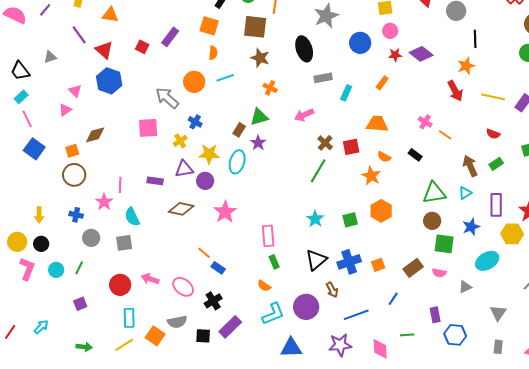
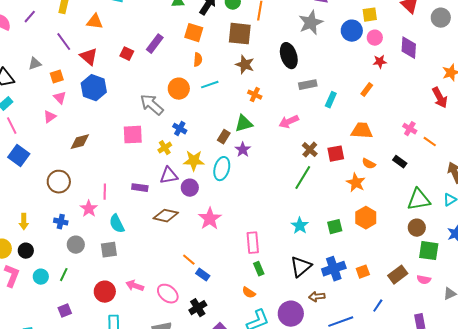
blue circle: (360, 43) -> (352, 31), moved
purple diamond: (421, 54) -> (409, 48), moved, turned 55
orange square: (72, 151) -> (57, 77), moved
brown arrow: (332, 290) -> (317, 297), turned 112

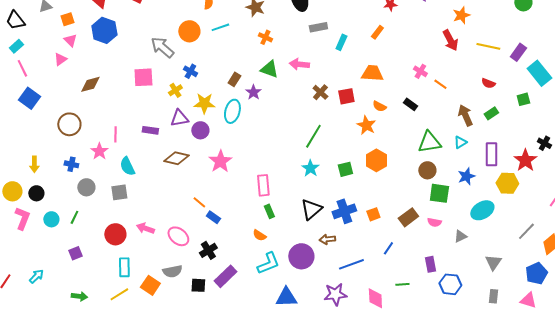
pink arrow: (289, 122) -> (299, 64), turned 30
green triangle: (244, 124) -> (269, 69), moved, turned 36
green line: (303, 178) -> (313, 136), moved

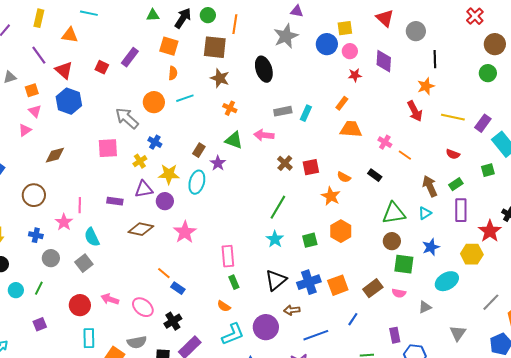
gray rectangle: (318, 27) -> (283, 111), moved
orange trapezoid: (372, 73) -> (351, 129), moved
purple rectangle: (491, 154) -> (461, 210), moved
gray square: (119, 192) -> (84, 263), turned -30
orange square: (373, 214) -> (338, 285), size x1.5

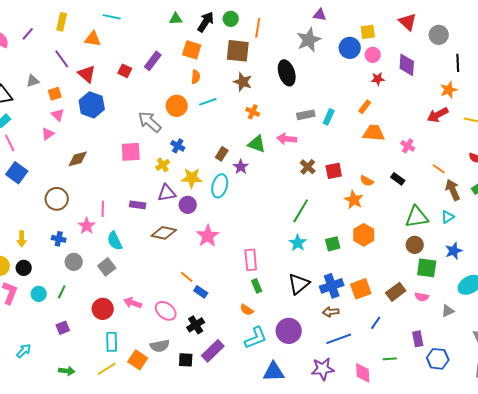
red arrow: (415, 111) -> (438, 115), turned 90
orange line: (405, 155) -> (439, 169), moved
brown arrow: (292, 310) -> (331, 312), moved

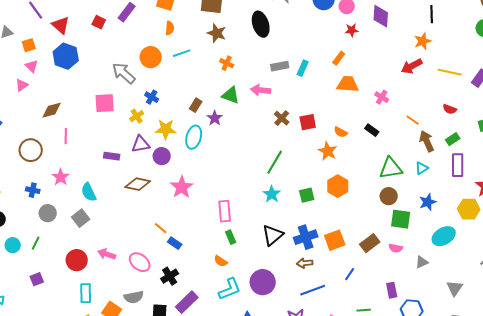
pink line: (103, 209) -> (66, 136), moved

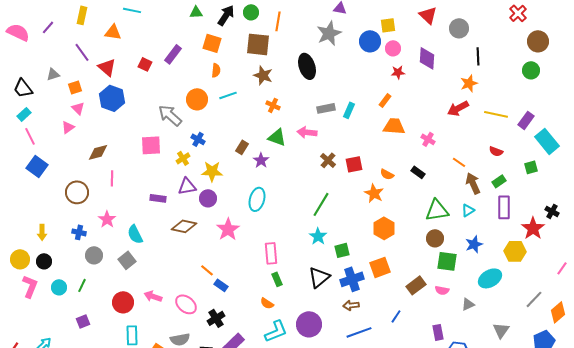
cyan ellipse: (194, 137) -> (257, 199), moved
green square: (307, 195) -> (342, 250), moved
orange square: (335, 240) -> (380, 267), moved

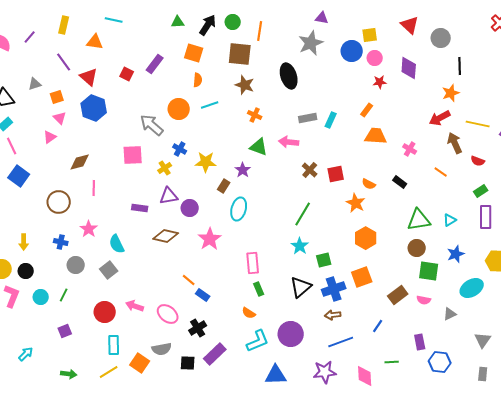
brown rectangle: (242, 147) -> (224, 186), moved
yellow star: (212, 171) -> (206, 162), moved
brown arrow: (473, 183) -> (455, 143), moved

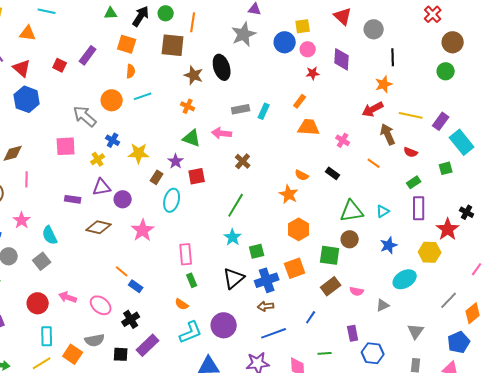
brown star: (245, 85) -> (194, 75), moved
red square: (336, 174) -> (197, 176), moved
green square: (429, 271) -> (330, 255), moved

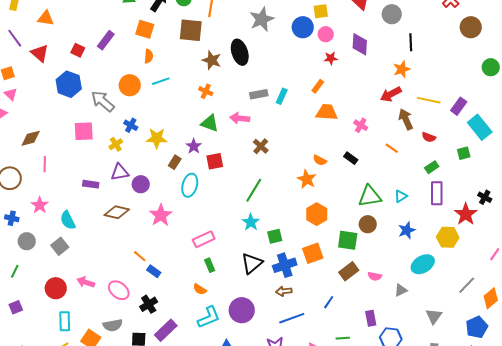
green circle: (446, 71) -> (491, 67), moved
blue hexagon: (27, 99) -> (69, 84), moved
pink rectangle: (186, 254) -> (204, 239), turned 70

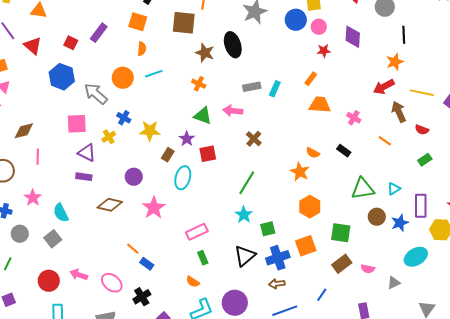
purple triangle: (120, 172) -> (87, 153), moved, turned 36
purple rectangle: (437, 193) -> (421, 206), moved
brown circle: (368, 224) -> (377, 217), moved

